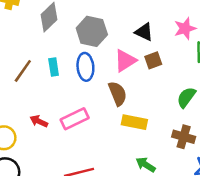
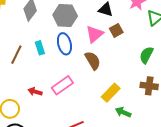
yellow rectangle: (134, 122) -> (111, 93), moved, turned -48

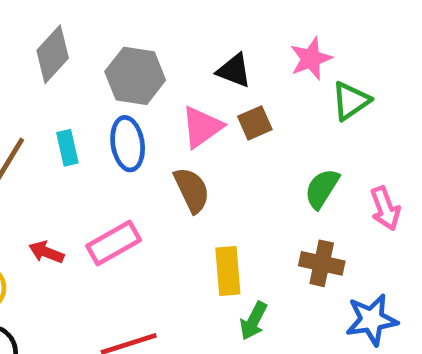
yellow rectangle: (111, 93) -> (228, 271), turned -54
green arrow: (123, 112) -> (253, 321), turned -91

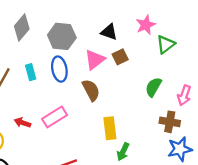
pink arrow: (385, 208) -> (184, 95), turned 42
brown cross: (322, 263) -> (170, 122), moved

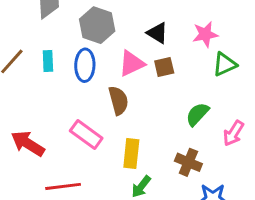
pink rectangle: (55, 117) -> (86, 134), moved, turned 55
brown cross: (170, 122) -> (188, 162), moved
red arrow: (22, 123) -> (28, 143), moved, size x1.6

